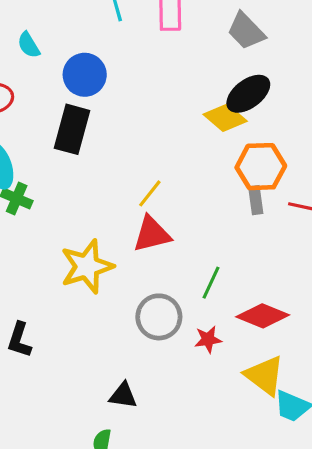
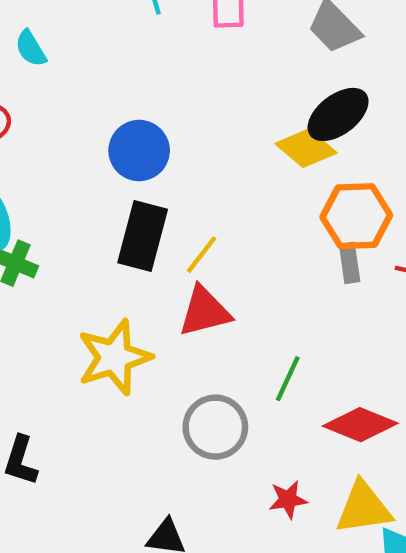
blue circle: (85, 75) -> (139, 151), moved
black rectangle: (72, 129) -> (143, 236), moved
red star: (208, 339) -> (288, 499), moved
yellow triangle: (265, 375) -> (364, 508), turned -45

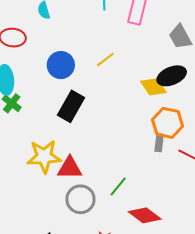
blue circle: (139, 151) -> (61, 65), moved
yellow line: (202, 255) -> (105, 59), moved
red triangle: (205, 312) -> (70, 168), moved

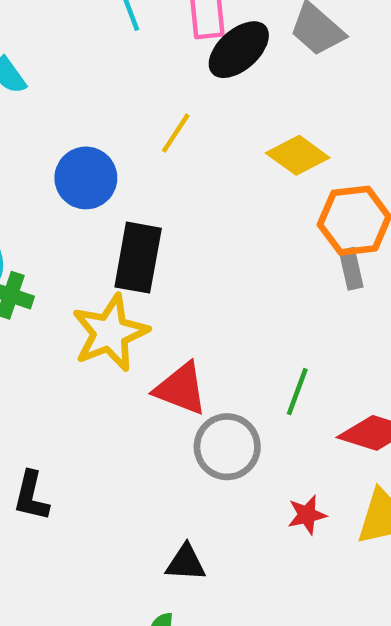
black ellipse: (172, 76) -> (239, 50), moved
yellow star: (44, 157) -> (110, 333), moved
red triangle: (70, 168) -> (181, 389), turned 40

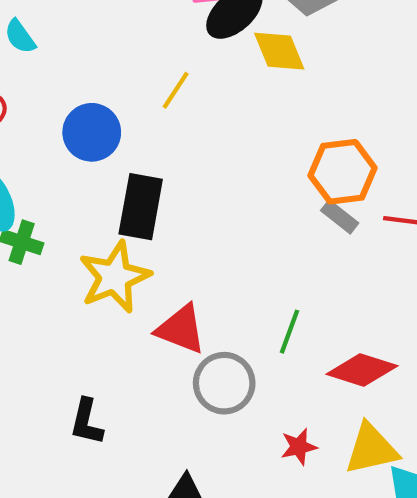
yellow diamond: (298, 155) -> (279, 51), moved, turned 32
gray rectangle: (351, 269) -> (340, 217), turned -39
black L-shape: (31, 496) -> (87, 422), moved

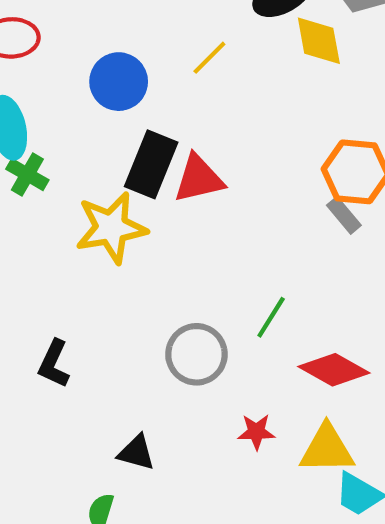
red triangle: (181, 329) -> (199, 179), moved, turned -46

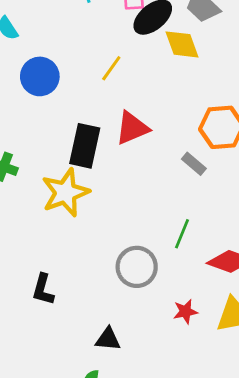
blue circle: (119, 82) -> (40, 76), moved
red triangle: (199, 179) -> (132, 128), moved
gray rectangle: (344, 215) -> (194, 164), moved

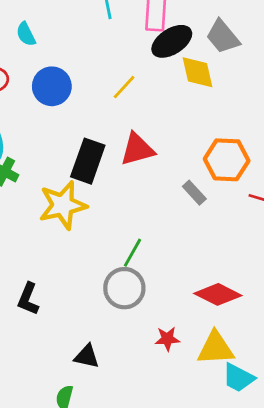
green line: (182, 234) -> (133, 253), moved

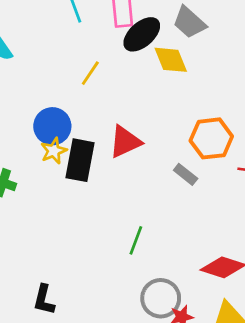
blue circle: (52, 86) -> (52, 126), moved
yellow line: (124, 87) -> (90, 73), moved
yellow star: (63, 205) -> (54, 151), moved, size x0.6
gray circle: (124, 288) -> (161, 298), moved

